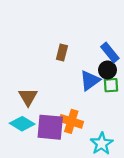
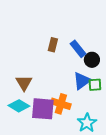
blue rectangle: (110, 52) -> (78, 49), moved
blue triangle: (90, 80) -> (82, 81), moved
green square: (111, 85) -> (95, 85), moved

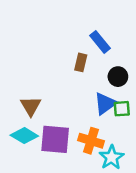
brown rectangle: (53, 45) -> (81, 62), moved
blue rectangle: (78, 49) -> (100, 42), moved
orange cross: (61, 104) -> (91, 141), moved

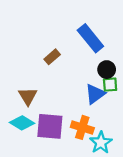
blue rectangle: (100, 42) -> (90, 38), size x1.4
brown rectangle: (81, 62) -> (52, 57), moved, turned 35
green square: (122, 109) -> (110, 85), moved

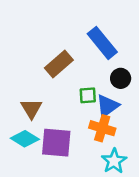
brown rectangle: (52, 57) -> (59, 64), size x1.5
green square: (110, 85) -> (88, 95), moved
orange cross: (82, 127) -> (102, 128), moved

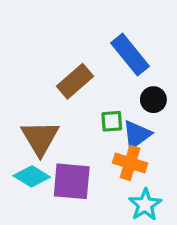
brown triangle: (31, 109) -> (40, 138), size x1.4

